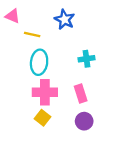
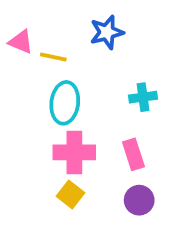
pink triangle: (12, 16) -> (21, 42), moved
blue star: (64, 19) -> (107, 32), turned 30

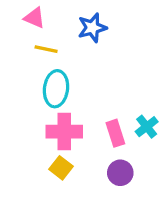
pink triangle: (21, 42) -> (35, 18), moved
cyan cross: (143, 97) -> (147, 127), moved, turned -30

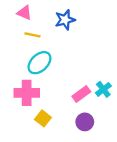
cyan ellipse: (56, 89) -> (39, 63), turned 40
pink cross: (64, 132) -> (27, 93), moved
pink rectangle: (115, 133) -> (81, 94), turned 72

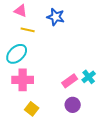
blue star: (65, 20) -> (56, 17), turned 30
cyan ellipse: (39, 63) -> (17, 54), moved
yellow square: (43, 118) -> (32, 109), moved

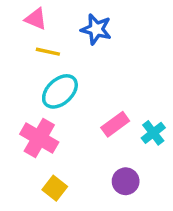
cyan ellipse: (17, 54) -> (60, 91), moved
pink cross: (23, 80) -> (39, 138), turned 30
pink rectangle: (70, 81) -> (115, 124), moved

